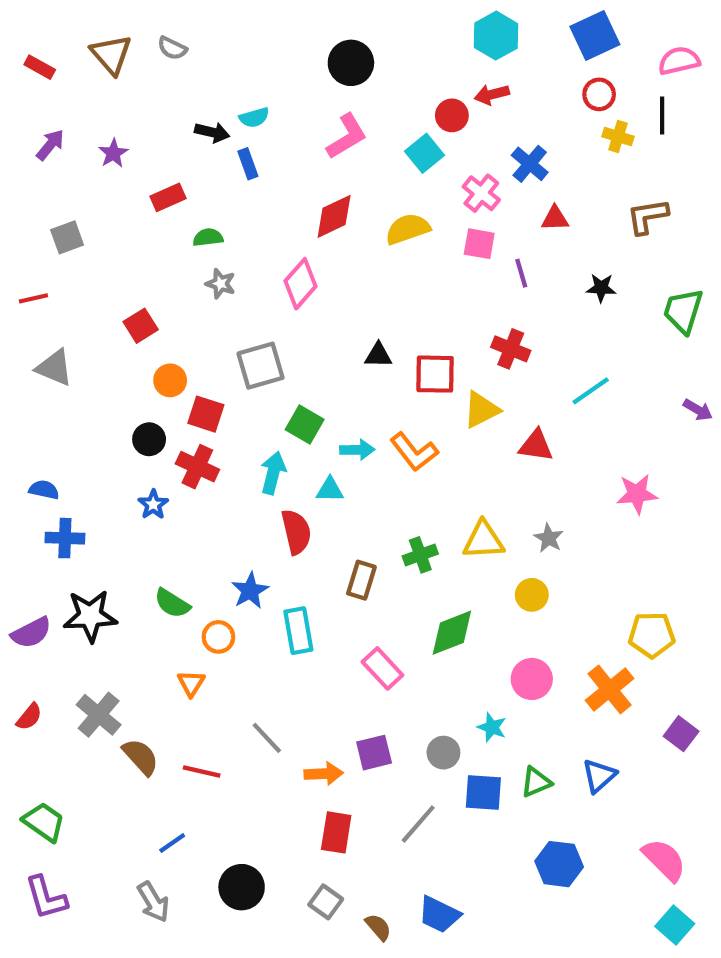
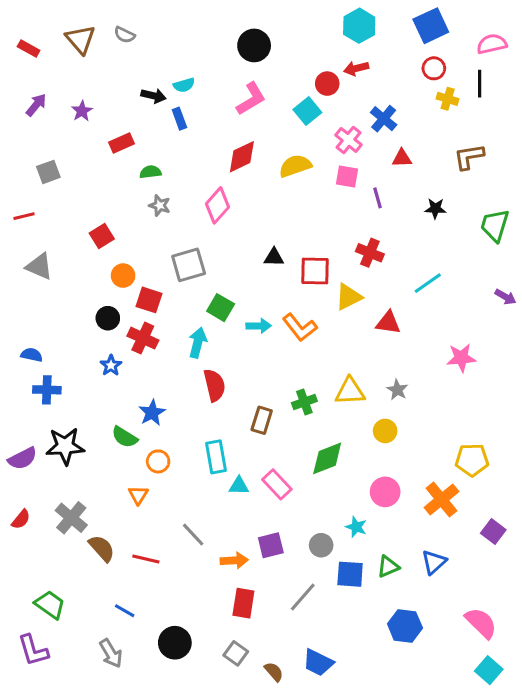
cyan triangle: (330, 490) -> (239, 486), moved
blue star: (250, 591) -> (152, 413), moved
green trapezoid: (44, 822) -> (50, 605), moved
blue line: (172, 843) -> (125, 611), turned 65

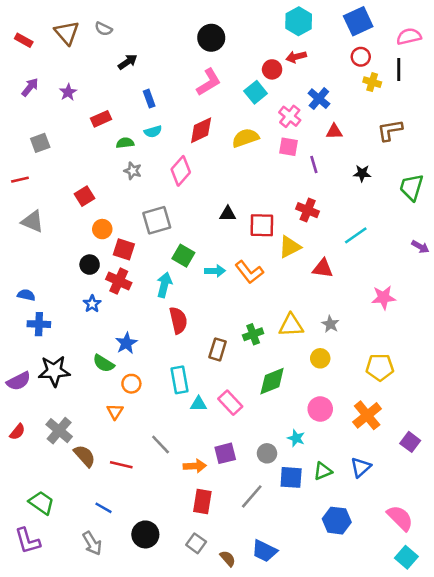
cyan semicircle: (184, 85) -> (153, 132), moved
black arrow: (154, 96) -> (128, 62), moved, turned -48
yellow pentagon: (472, 460) -> (380, 367), moved

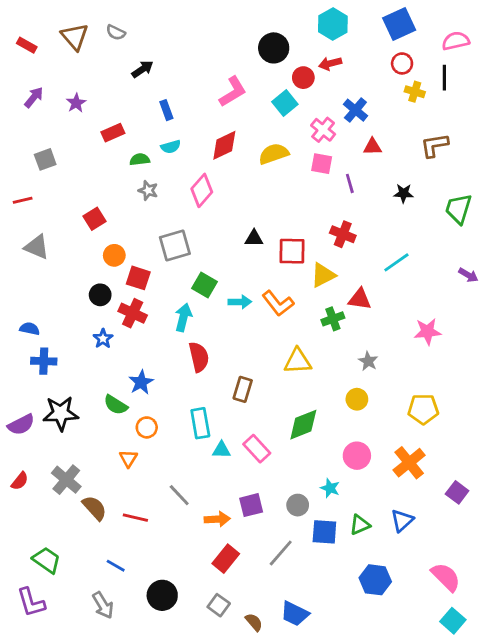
black circle: (211, 38) -> (274, 48), moved
yellow triangle: (291, 325) -> (298, 361), moved
green cross: (253, 334) -> (333, 319), moved
red rectangle: (202, 501) -> (226, 559), turned 30

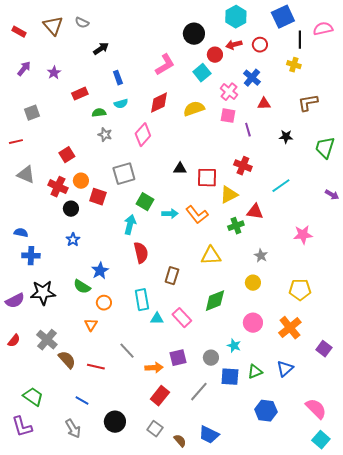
red circle: (402, 63) -> (260, 45), moved
black line: (444, 78) -> (300, 40), moved
red cross: (133, 313) -> (58, 187), moved

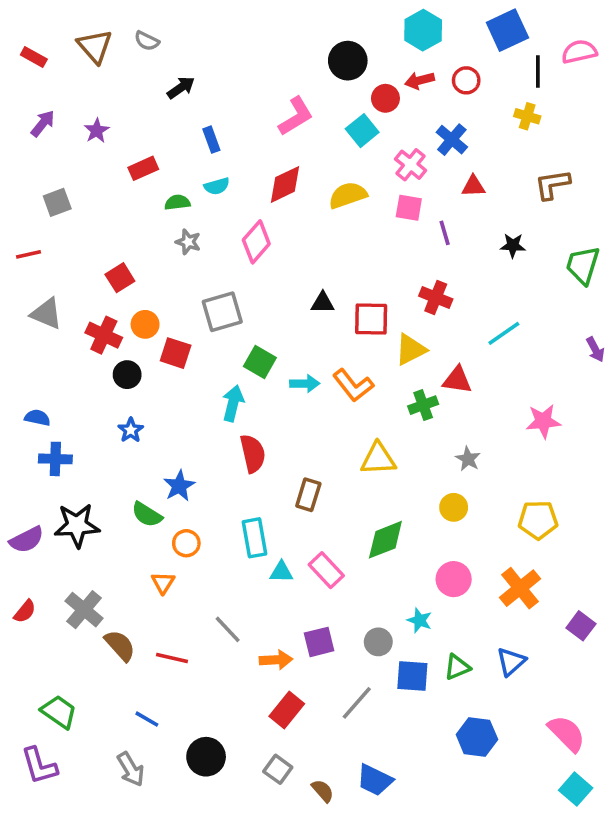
purple arrow: (332, 195) -> (595, 349), turned 32

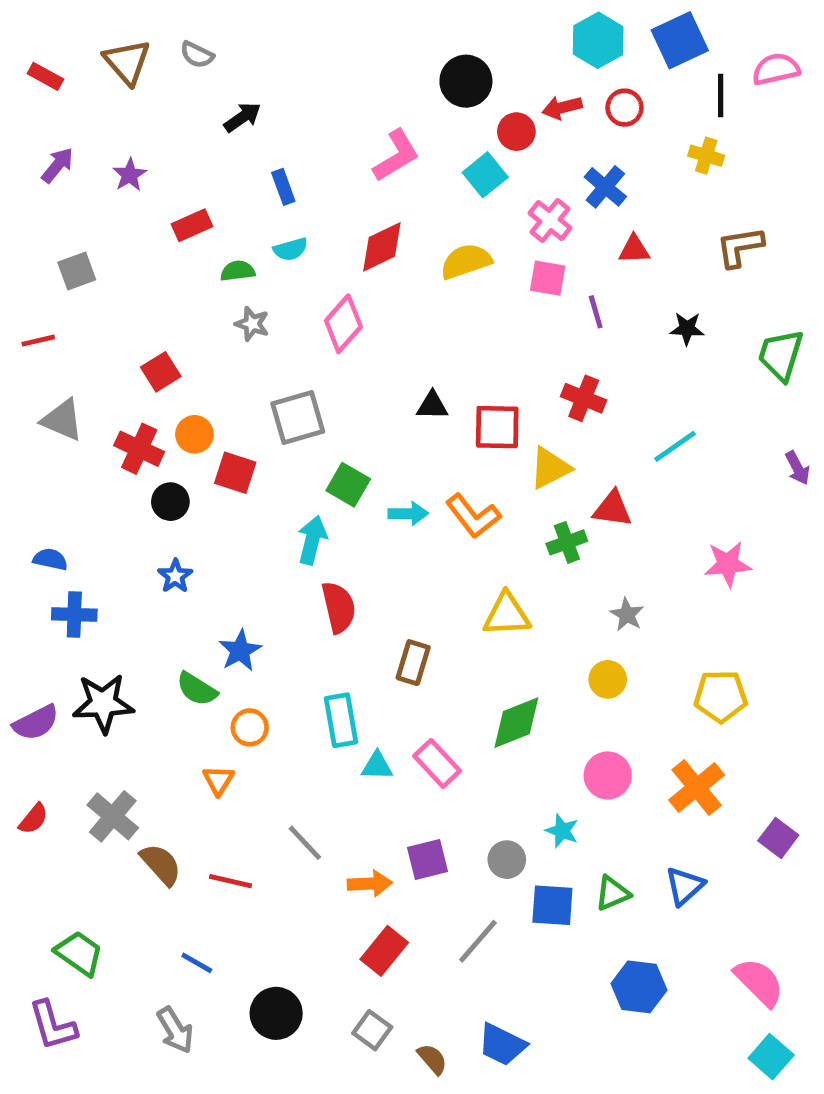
cyan hexagon: (423, 30) -> (598, 40), moved

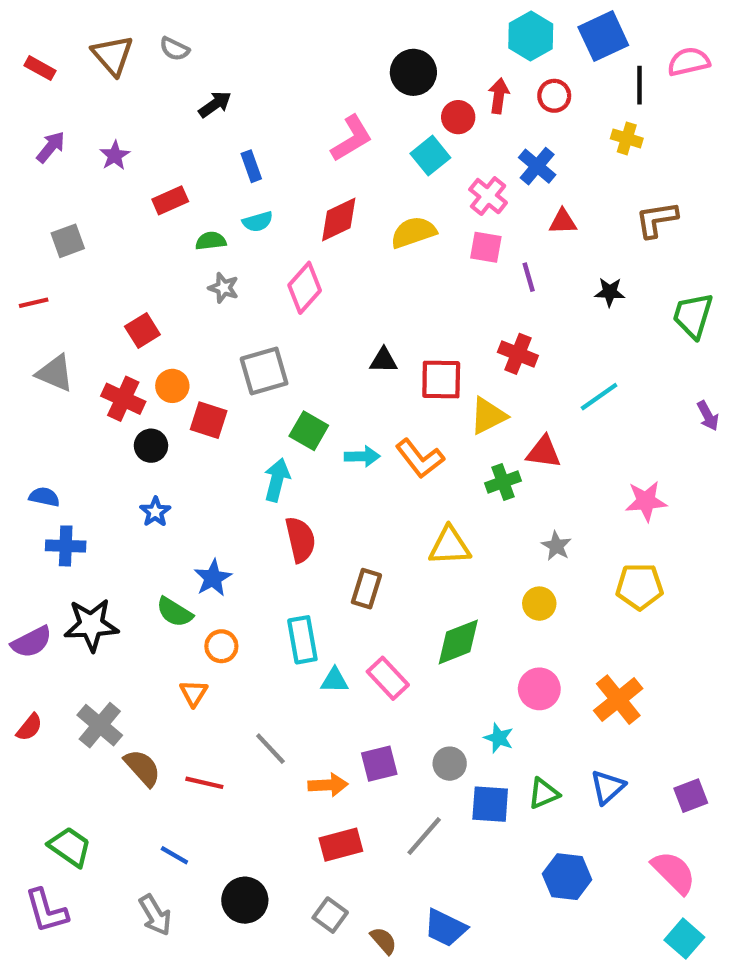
red arrow: (562, 108) -> (499, 96), turned 112
yellow pentagon: (721, 696) -> (640, 586), moved
purple square: (778, 838) -> (691, 796), moved, turned 32
red rectangle: (384, 951) -> (341, 845), turned 36

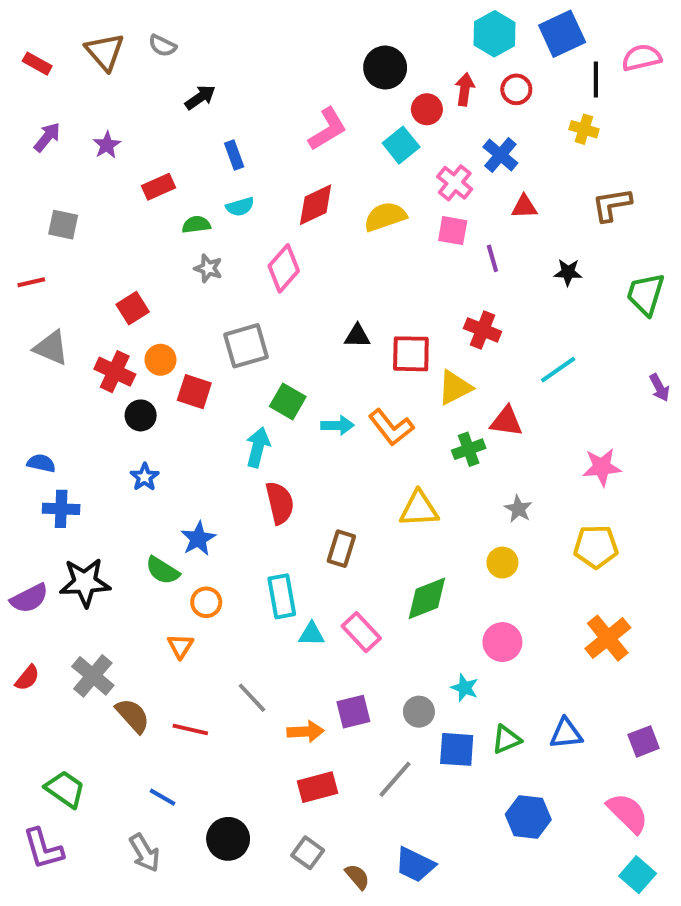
gray square: (68, 241) -> (63, 225), turned 32
orange cross: (618, 700) -> (608, 638), moved
blue triangle: (608, 787) -> (566, 734), turned 36

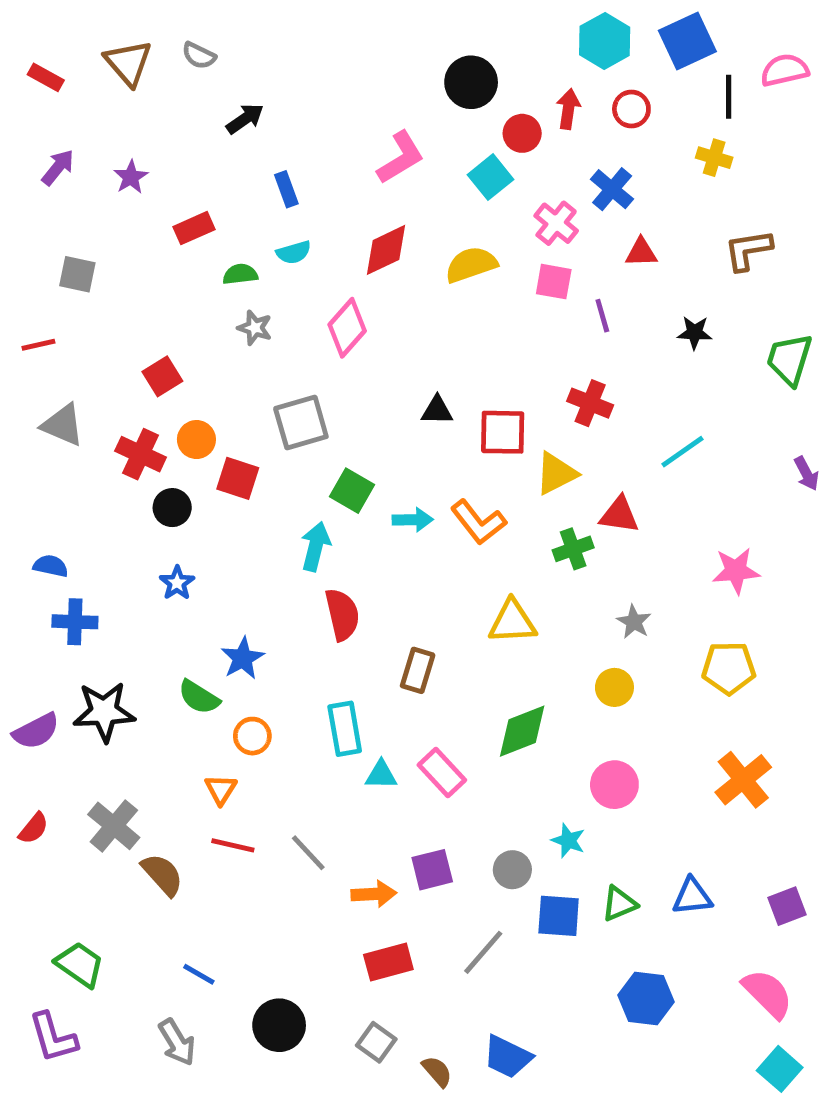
red line: (190, 730) -> (233, 845), moved

